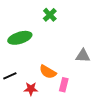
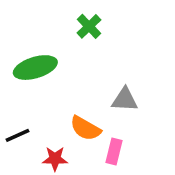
gray triangle: (83, 56) -> (125, 100), moved

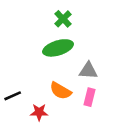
green ellipse: (35, 68) -> (58, 48), moved
pink rectangle: (114, 152) -> (90, 97), moved

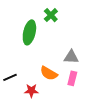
green ellipse: (58, 48) -> (29, 32), moved, turned -60

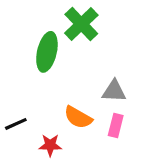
green cross: (51, 15) -> (81, 24), size x1.5

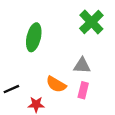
green cross: (81, 24) -> (91, 22), moved

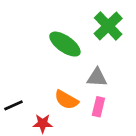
green ellipse: (34, 37) -> (65, 44), moved, turned -68

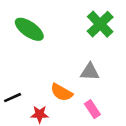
green ellipse: (65, 44) -> (29, 29), moved
pink rectangle: (98, 107) -> (92, 109), moved, turned -48

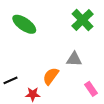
orange semicircle: (61, 92) -> (51, 76), turned 96
pink rectangle: (92, 109) -> (91, 89), moved

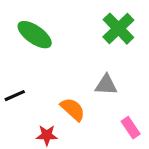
orange semicircle: (51, 76) -> (73, 109), turned 96
black line: (10, 80) -> (15, 96), moved

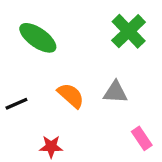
orange semicircle: (73, 109) -> (71, 96), moved

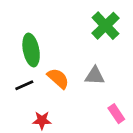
green ellipse: (38, 38) -> (31, 50), moved, turned 44
black line: (16, 104) -> (24, 85), moved

